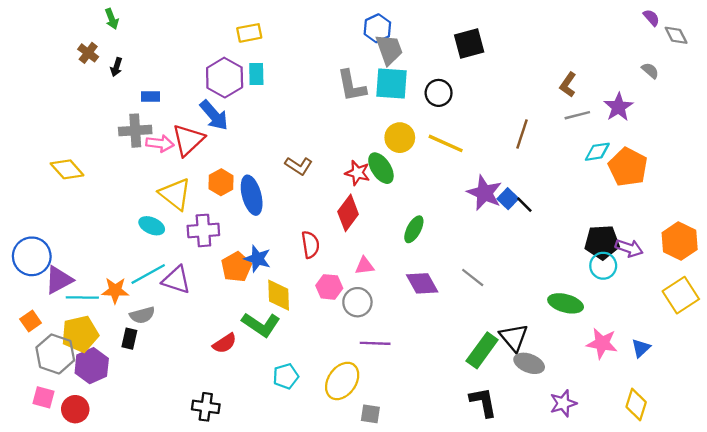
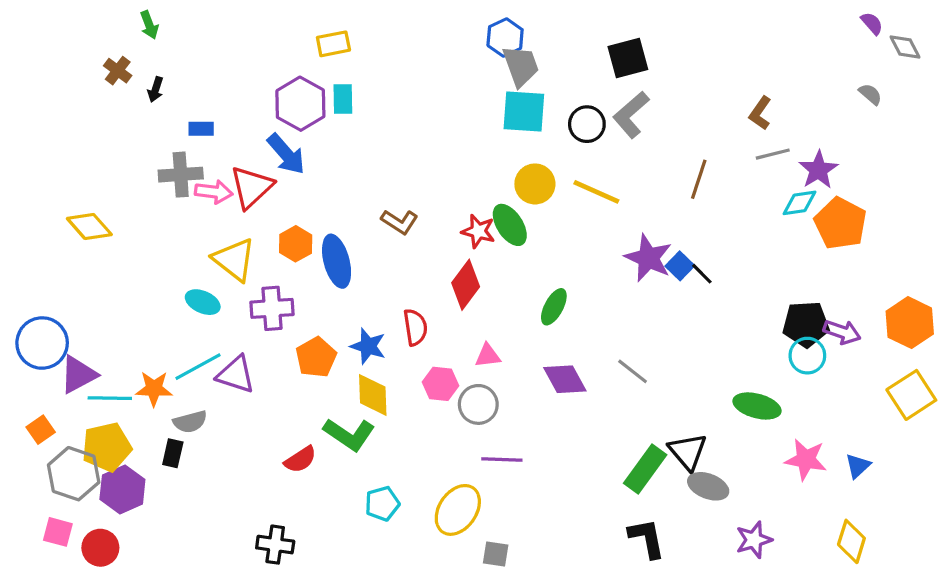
gray L-shape: (352, 86) -> (631, 115), moved, turned 60
purple star: (618, 107) -> (818, 170), moved
blue star: (257, 259) -> (368, 346), moved

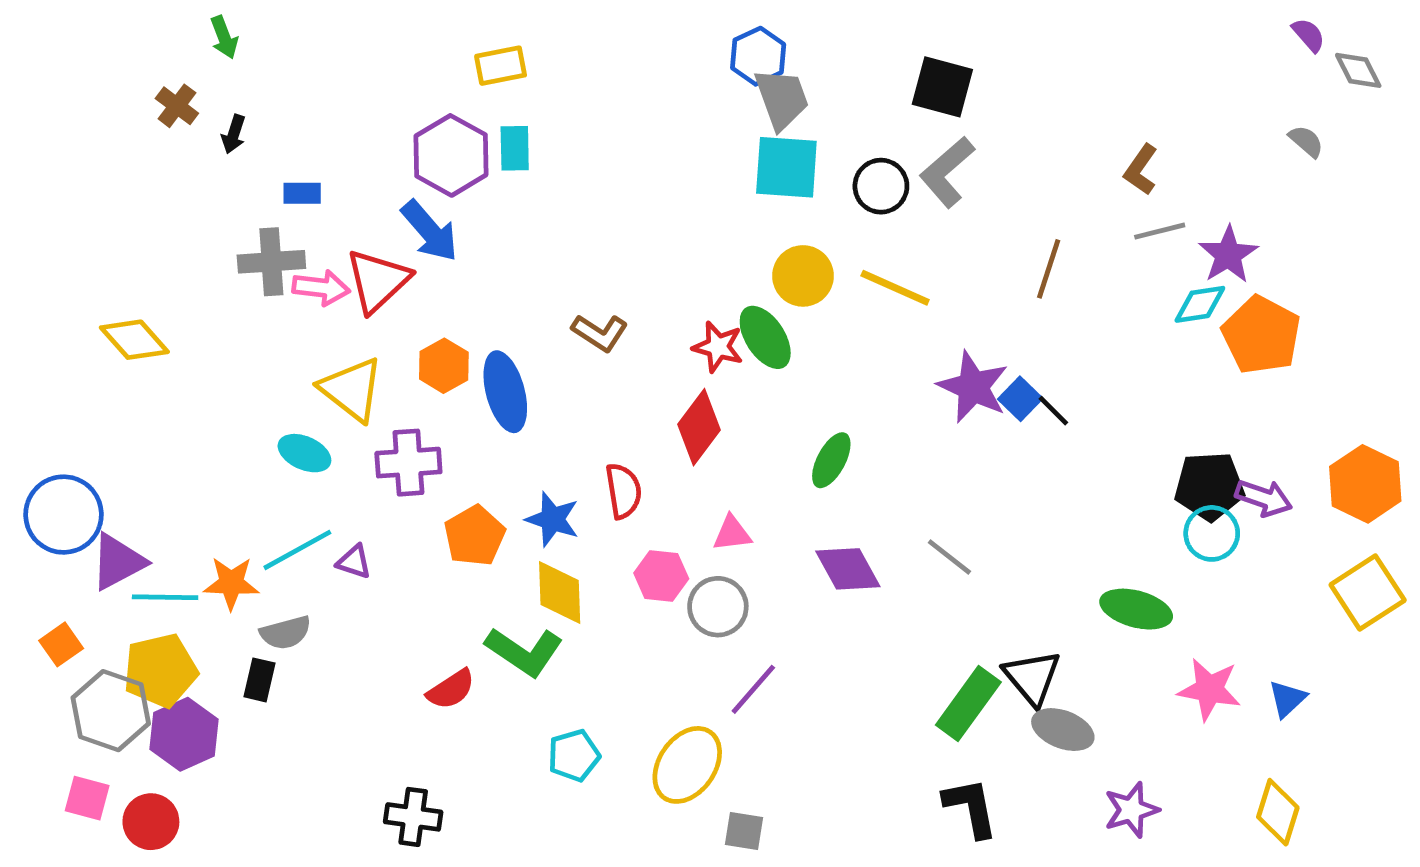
black square: (628, 58) -> (942, 87), turned 30
purple triangle: (236, 375) -> (354, 562), size x0.6
purple line: (502, 460) -> (753, 689), turned -51

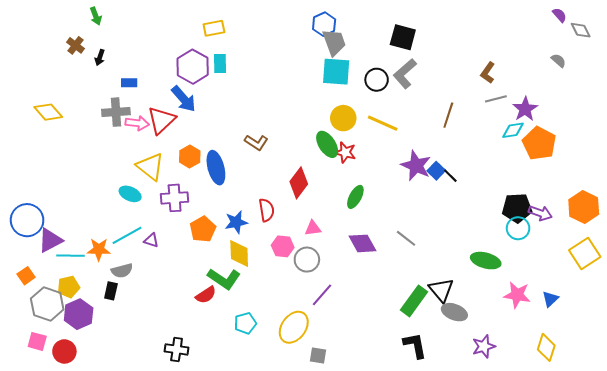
yellow diamond: (134, 340) -> (48, 112), moved
red star: (718, 347) -> (345, 152), moved
blue star: (553, 519) -> (236, 222), turned -30
yellow pentagon: (160, 670) -> (68, 287), size x0.7
red semicircle: (451, 689) -> (206, 295), moved

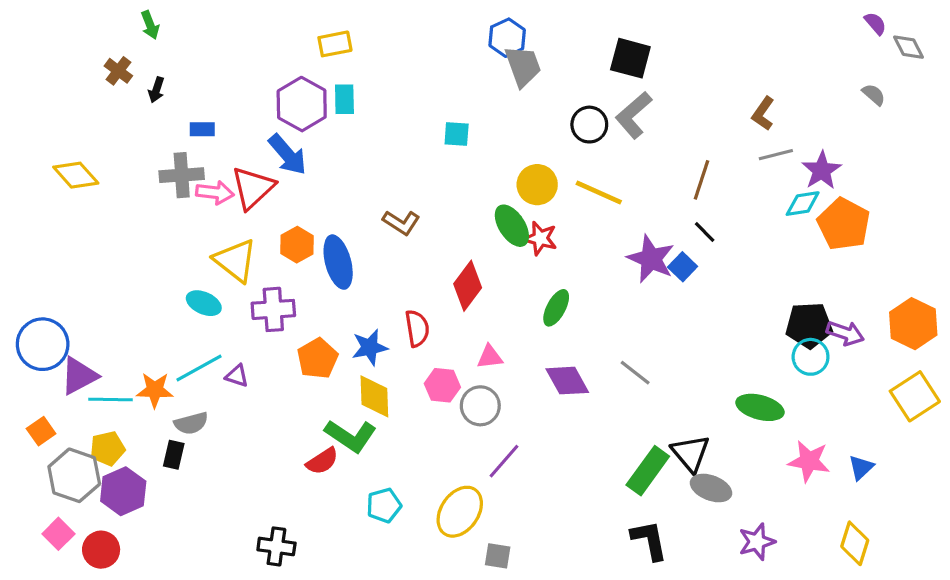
cyan square: (336, 72) -> (457, 134), moved, size x0.6
black line: (450, 176) -> (705, 232), moved
pink square: (37, 341) -> (58, 534), turned 30

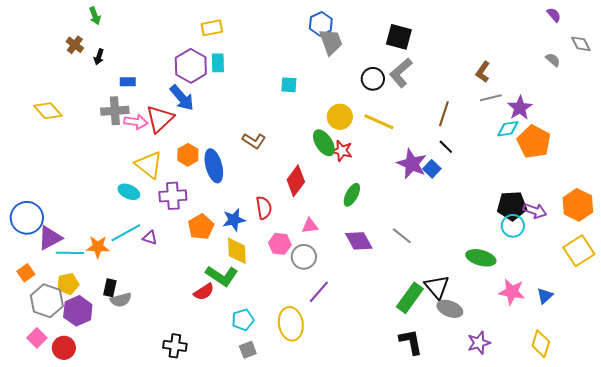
gray diamond: (909, 47) -> (581, 44), moved
gray semicircle: (191, 423) -> (121, 300), moved
yellow ellipse: (460, 512) -> (291, 324), turned -44
gray square: (498, 556) -> (248, 350), moved, turned -30

